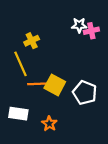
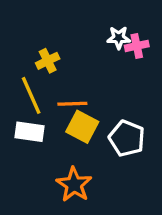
orange line: (37, 84) -> (72, 104), moved
white rectangle: (18, 114) -> (29, 132), moved
orange star: (49, 124) -> (74, 185), size x1.5

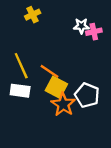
yellow cross: (48, 61) -> (33, 15), moved
orange line: (72, 104) -> (50, 71), turned 36
orange star: (74, 185) -> (63, 104), moved

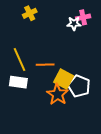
pink cross: (94, 32) -> (83, 17), moved
orange line: (50, 71) -> (45, 65), turned -36
yellow square: (56, 87) -> (64, 79), moved

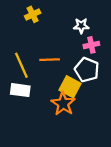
pink cross: (83, 17) -> (91, 45), moved
orange line: (45, 65) -> (50, 60), moved
white pentagon: (79, 86) -> (87, 70), moved

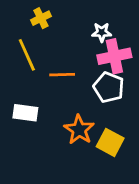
pink cross: (91, 45) -> (114, 56), size x1.6
yellow line: (21, 65) -> (27, 55), moved
yellow square: (70, 87) -> (110, 142), moved

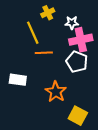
yellow cross: (41, 18) -> (48, 13), moved
yellow line: (27, 55) -> (33, 33), moved
yellow square: (110, 142) -> (78, 116), moved

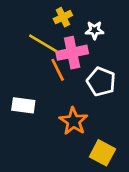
yellow line: (33, 33) -> (43, 43), turned -35
pink cross: (81, 40) -> (72, 53), moved
orange line: (44, 53) -> (58, 70), turned 66

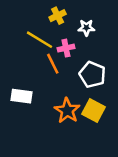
pink cross: (72, 53) -> (66, 48), size x0.6
yellow square: (102, 153) -> (94, 111), moved

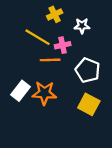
orange line: (53, 64) -> (50, 60), turned -66
white rectangle: (21, 96) -> (20, 91), turned -60
orange star: (67, 111) -> (44, 93), moved, turned -30

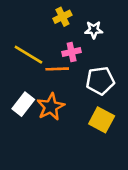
yellow line: (38, 37) -> (28, 55), moved
white pentagon: (88, 70) -> (100, 81), turned -30
orange star: (44, 93) -> (51, 107), turned -30

